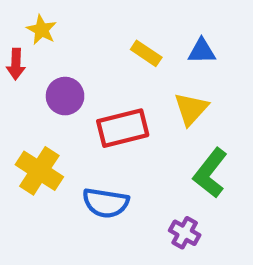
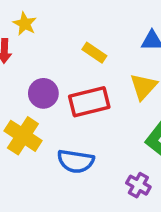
yellow rectangle: (146, 53) -> (94, 53), moved
purple circle: (65, 96) -> (43, 93), moved

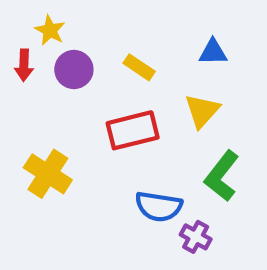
purple circle: (43, 93) -> (74, 69), moved
blue semicircle: (76, 161) -> (159, 206), moved

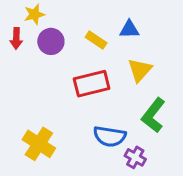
yellow star: (50, 30) -> (34, 14), turned 30
blue triangle: (213, 52) -> (129, 29), moved
yellow cross: (48, 174) -> (39, 144), moved

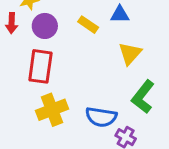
red rectangle: (92, 84) -> (40, 66), moved, turned -68
yellow cross: (39, 144) -> (52, 110), moved, turned 36

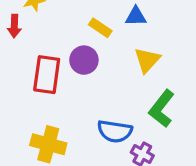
purple circle: (45, 26) -> (84, 60), moved
yellow cross: (52, 110) -> (48, 144), moved, turned 36

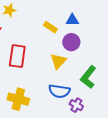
purple circle: (84, 60) -> (71, 42), moved
yellow triangle: (147, 60) -> (58, 61), moved

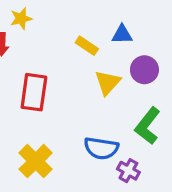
purple circle: (71, 42) -> (144, 70), moved
yellow triangle: (58, 61) -> (108, 83), moved
yellow cross: (18, 99) -> (36, 161), turned 30

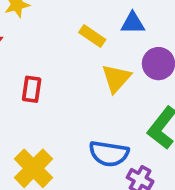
red rectangle: (34, 92) -> (32, 89), size x0.6

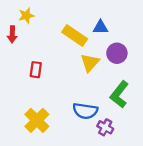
yellow rectangle: (92, 36) -> (75, 36), size x1.5

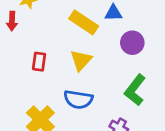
yellow triangle: (90, 63) -> (81, 60), moved
blue semicircle: (85, 111) -> (78, 99), moved

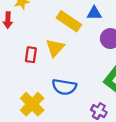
yellow triangle: (81, 60) -> (55, 48), moved

